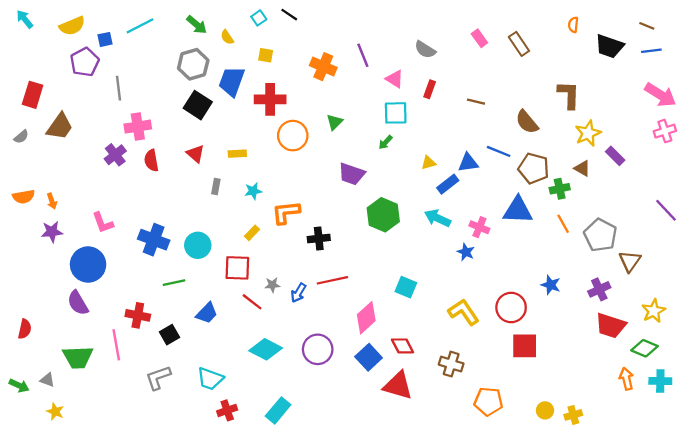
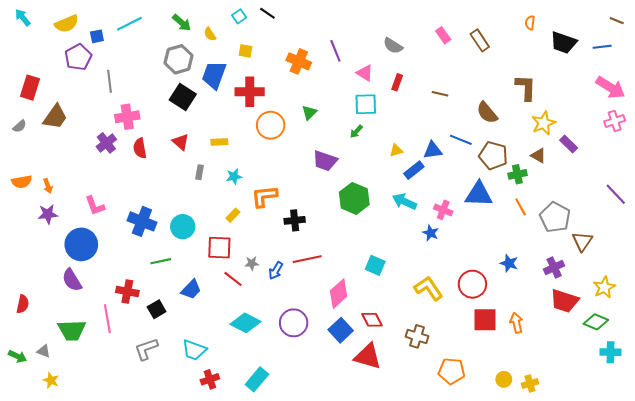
brown line: (647, 26) -> (617, 21), moved
orange arrow: (626, 379) -> (516, 323), moved

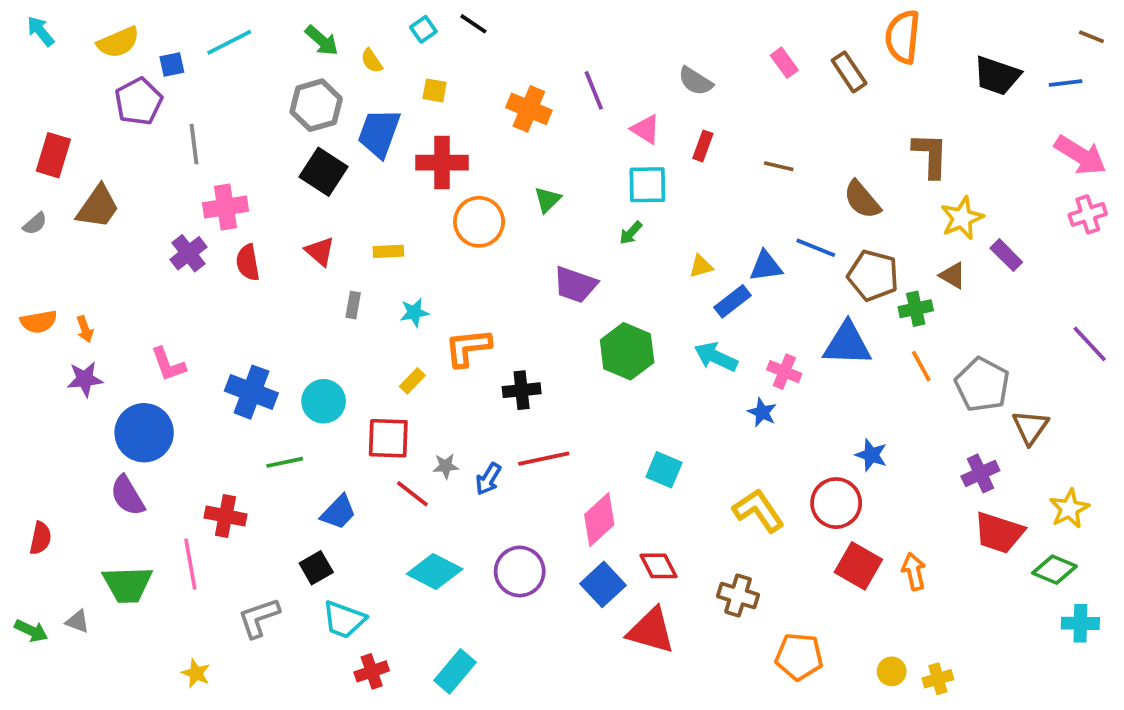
orange semicircle: (530, 23) -> (903, 37), moved, size x2.0
blue star: (509, 263) -> (871, 455), moved
black square: (157, 309) -> (316, 568), moved
red square: (485, 320) -> (858, 566), turned 30
yellow star: (51, 380) -> (196, 673), moved

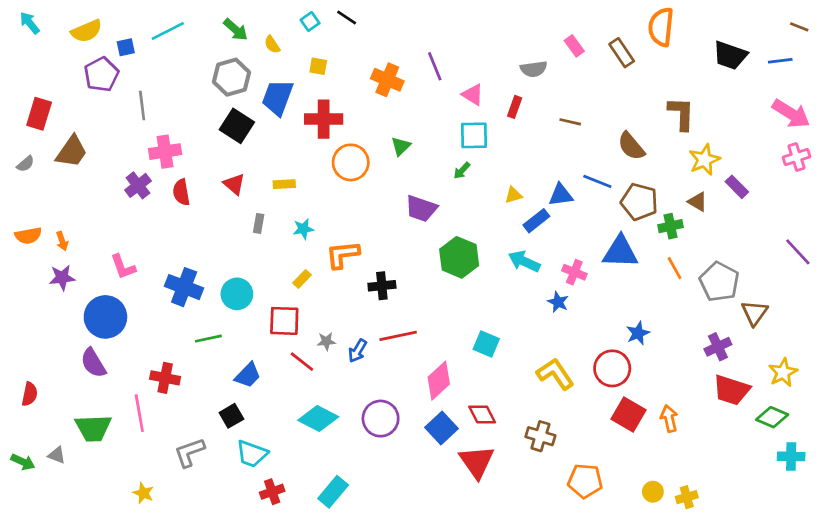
gray semicircle: (695, 81) -> (534, 69), moved, turned -40
blue star: (871, 455) -> (638, 333), turned 30
red triangle: (651, 631) -> (477, 462), turned 39

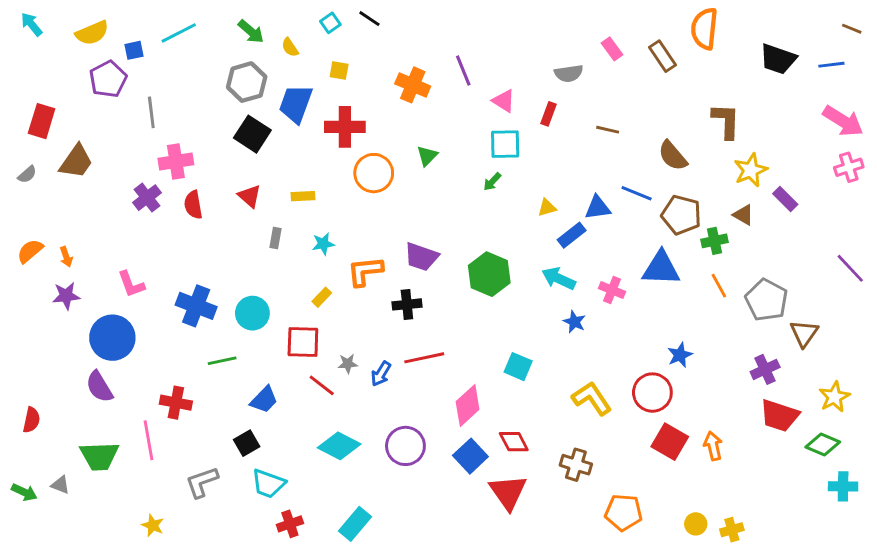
purple trapezoid: (421, 209) -> (421, 257), moved
orange semicircle: (28, 236) -> (30, 251), turned 150
blue star: (558, 302) -> (574, 322), moved

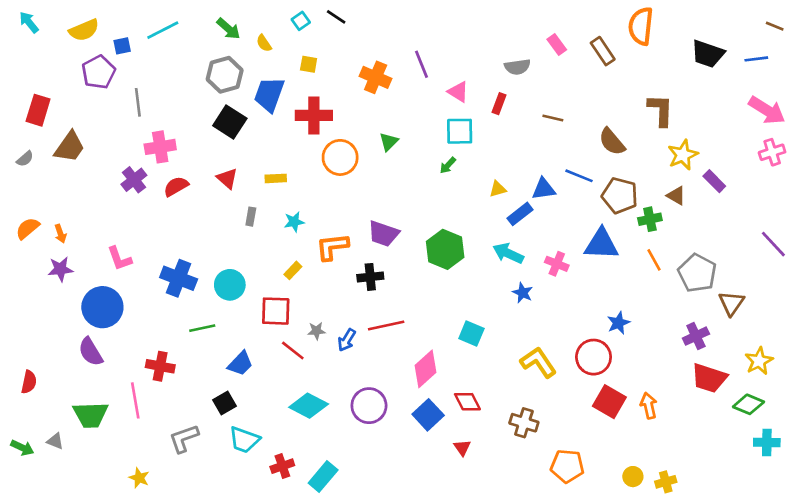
red semicircle: (193, 205) -> (176, 186), turned 70
red triangle: (508, 492) -> (462, 448), size x0.5
red cross: (290, 524) -> (282, 466), moved

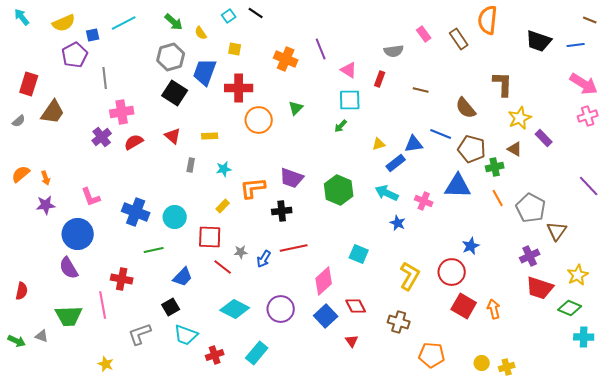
yellow L-shape: (538, 362) -> (410, 276), turned 64
cyan rectangle: (323, 477) -> (257, 353), moved

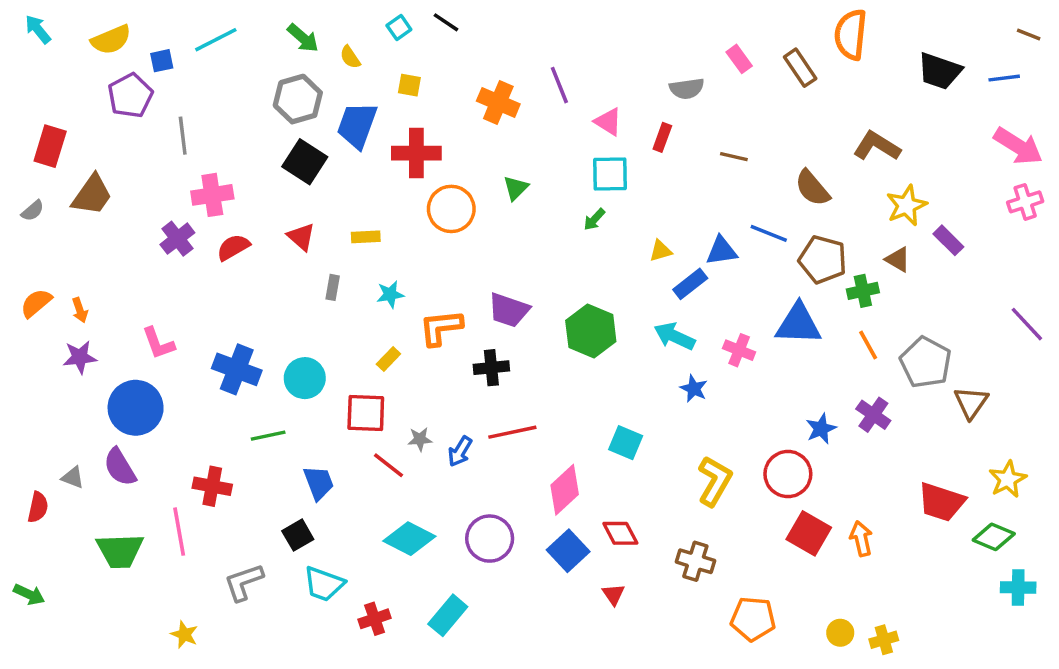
brown L-shape: (503, 84) -> (877, 146), turned -60
purple cross: (530, 256) -> (873, 415), moved, turned -30
blue trapezoid: (183, 277) -> (319, 483), turned -65
gray triangle: (42, 336) -> (73, 478), moved

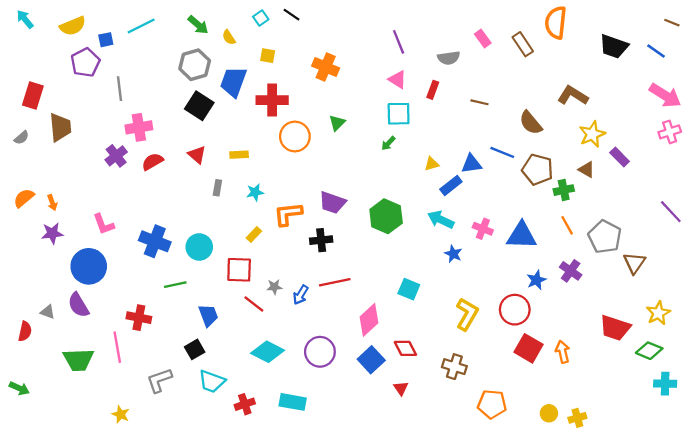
blue line: (1004, 78) -> (656, 51), turned 42
purple line: (559, 85) -> (399, 42), moved
brown trapezoid: (92, 195) -> (60, 127), turned -40
blue triangle: (798, 324) -> (522, 236), moved
cyan rectangle: (448, 615) -> (293, 402), turned 60

